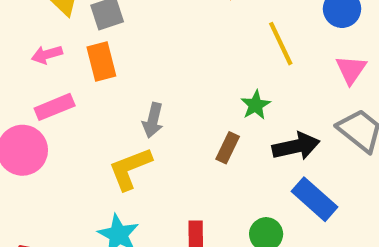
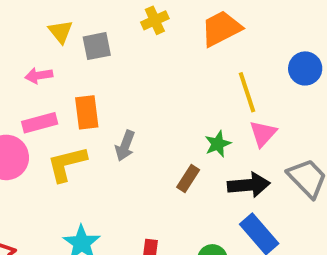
orange rectangle: (101, 61) -> (87, 112), moved
pink triangle: (351, 70) -> (263, 134), moved
yellow L-shape: (130, 169) -> (67, 164), moved

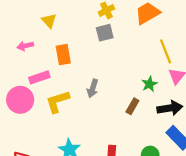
gray square: (97, 46) -> (105, 33), moved
pink arrow: (39, 75) -> (25, 46), moved
orange rectangle: (87, 112) -> (63, 55), moved

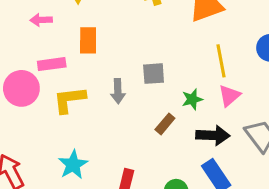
gray square: (105, 33) -> (154, 74), moved
gray arrow: (93, 88) -> (118, 91), turned -30

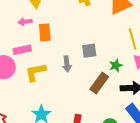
pink arrow: (41, 20) -> (25, 22), moved
brown rectangle: (165, 124) -> (99, 83), size x1.5

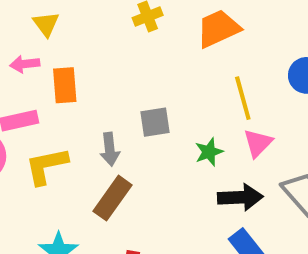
brown rectangle: (99, 83) -> (112, 198), moved

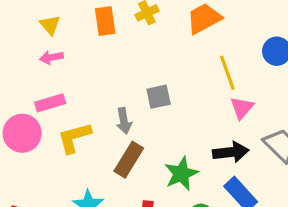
yellow triangle: (46, 24) -> (50, 25), moved
orange rectangle: (65, 85) -> (105, 21), moved
green star: (209, 152) -> (181, 174), moved, size x1.5

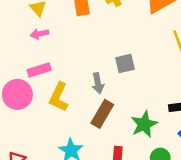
yellow L-shape: (74, 138) -> (59, 97), turned -48

